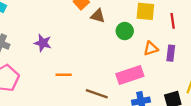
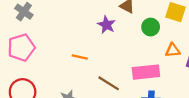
purple star: (43, 43) -> (106, 25), moved

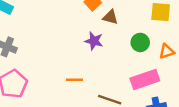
green circle: (151, 27) -> (140, 42), moved

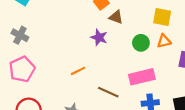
orange triangle: (167, 51) -> (164, 41), moved
orange line: (74, 80) -> (78, 71), turned -32

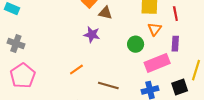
orange triangle: (164, 41) -> (154, 29), turned -32
green circle: (141, 43) -> (136, 44), moved
pink rectangle: (142, 77) -> (157, 63), moved

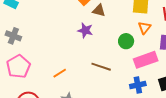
orange line: (76, 70) -> (60, 73), moved
brown line: (108, 85) -> (101, 67), moved

